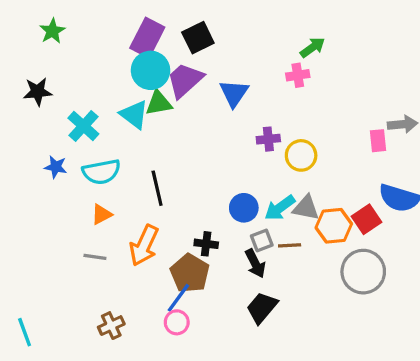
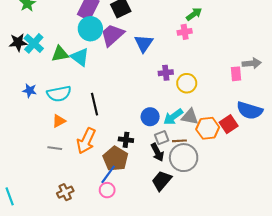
green triangle: (159, 103) -> (60, 54), moved
cyan cross: (83, 126) -> (34, 43), moved
gray circle: (363, 272) -> (184, 158), moved

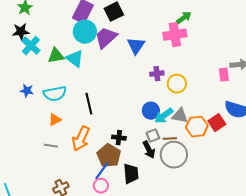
pink cross: (185, 32) -> (175, 35), size x1.6
black star: (18, 42) -> (21, 32), moved
blue circle: (150, 117) -> (151, 111), moved
black trapezoid: (162, 181) -> (131, 174), moved, turned 135

